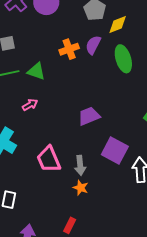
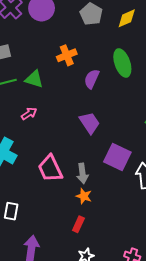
yellow diamond: (118, 24) -> (127, 18), moved
purple semicircle: (93, 45) -> (92, 79), moved
purple trapezoid: (89, 116) -> (90, 123), turned 80
red rectangle: (70, 225) -> (78, 224), moved

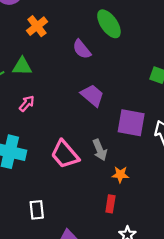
orange cross: (67, 55) -> (37, 26), moved
purple semicircle: (92, 79) -> (82, 49), turned -48
orange star: (84, 196) -> (120, 175), moved

